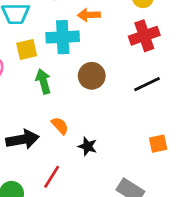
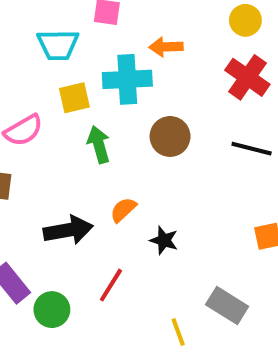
red cross: (144, 36) -> (247, 77), turned -36
black line: (147, 84) -> (252, 149), turned 40
orange semicircle: (60, 126) -> (123, 210), turned -90

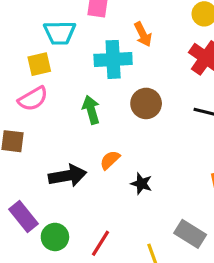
orange arrow: (166, 47) -> (143, 34), turned -115
yellow square: (74, 98) -> (39, 64), moved
red line: (111, 285) -> (101, 243), moved

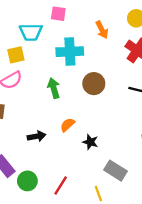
orange arrow: (143, 34) -> (102, 30), moved
black arrow: (68, 176) -> (37, 136), size x0.7
gray rectangle: (190, 234) -> (116, 171), moved

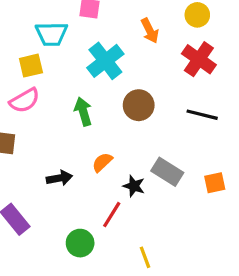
cyan cross: (70, 52) -> (105, 61), turned -35
gray rectangle: (116, 171) -> (167, 172), moved
green circle: (27, 181) -> (80, 243), moved
red line: (61, 186) -> (112, 215), moved

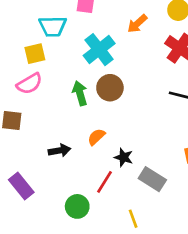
orange arrow: (150, 31) -> (137, 24), turned 75
brown circle: (139, 105) -> (110, 88), moved
gray rectangle: (167, 172) -> (152, 179), moved

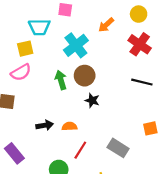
orange semicircle: (96, 137) -> (69, 126), moved, turned 40
black star: (124, 157) -> (92, 100), moved

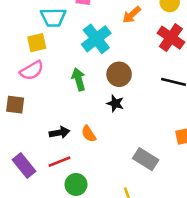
brown circle: (85, 76) -> (119, 74), moved
orange semicircle: (69, 126) -> (89, 134), turned -120
red line: (80, 150) -> (60, 162), moved, turned 36

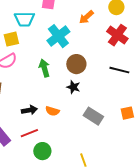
orange semicircle: (89, 134) -> (52, 111), turned -40
gray rectangle: (146, 159) -> (93, 116), moved

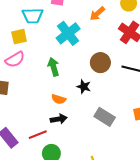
brown circle: (76, 64) -> (100, 63), moved
black arrow: (29, 110) -> (59, 119), moved
orange semicircle: (52, 111) -> (59, 99), moved

